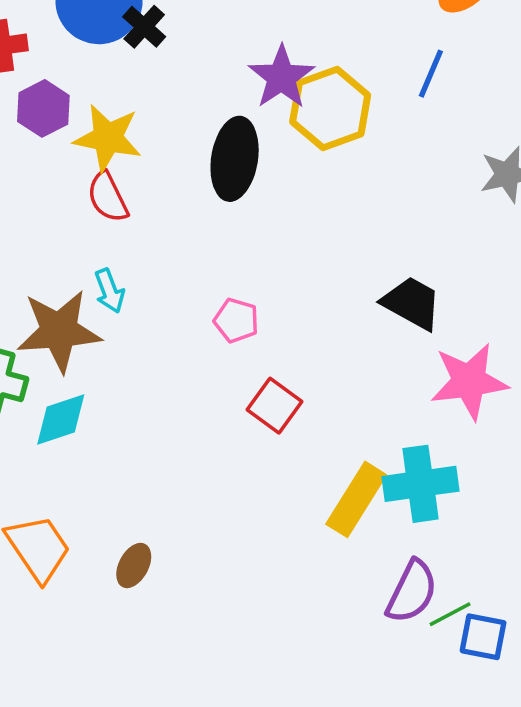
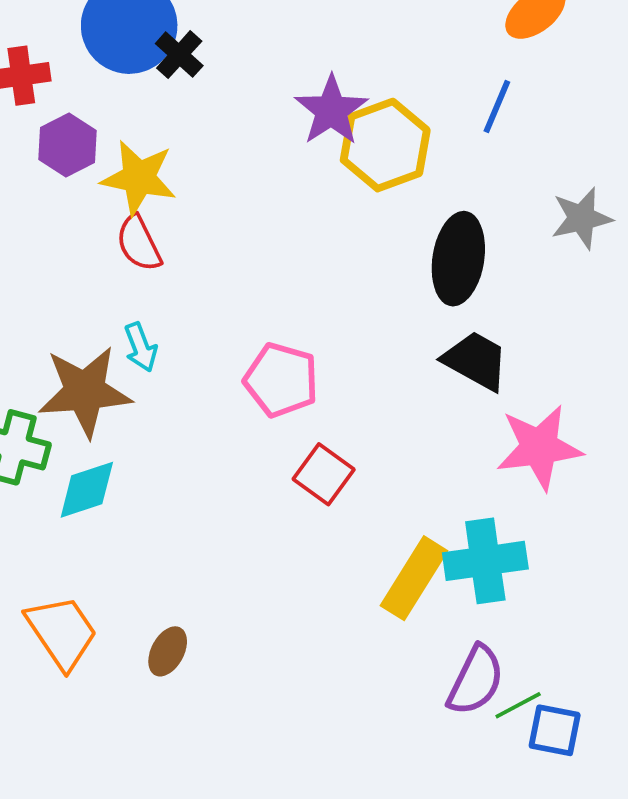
black ellipse: (235, 159) -> (458, 259), moved
pink pentagon: (236, 320) -> (281, 380), size x1.5

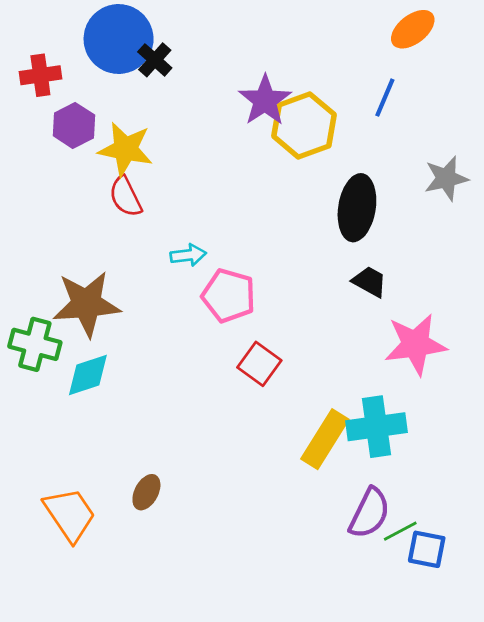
cyan arrow: (141, 347) -> (188, 255), moved, turned -76
black trapezoid: (476, 361) -> (370, 282), size x0.7
orange trapezoid: (62, 632) -> (70, 514), moved

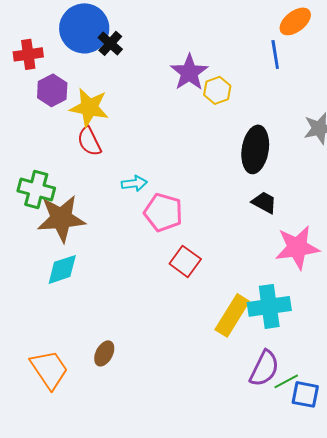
blue line: (385, 98) -> (275, 54), moved, turned -32
yellow hexagon: (304, 125) -> (217, 90), size x0.6
green cross: (35, 344) -> (36, 189), moved

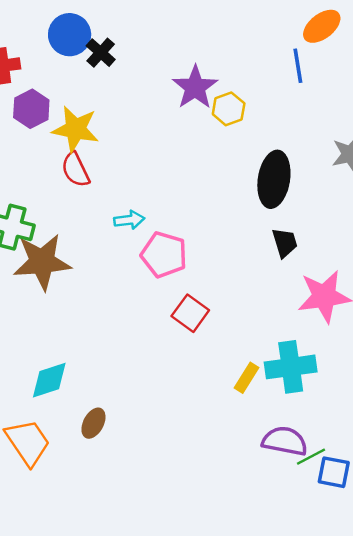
blue circle: (84, 28) -> (70, 35), size x0.7
black trapezoid: (264, 202) -> (285, 243), turned 44
cyan diamond: (62, 269) -> (49, 380), moved
yellow rectangle: (232, 315) -> (246, 378), size x0.6
purple semicircle: (264, 368) -> (285, 441), turned -105

